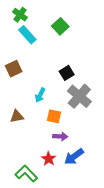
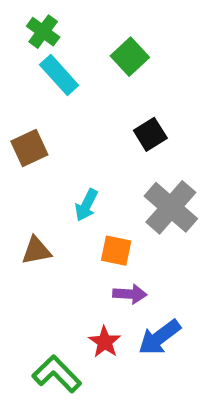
black square: (67, 73) -> (150, 134), moved

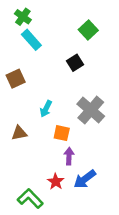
green square: (130, 57) -> (88, 30), moved
black square: (150, 134) -> (75, 63), moved
purple arrow: (130, 294) -> (69, 156), turned -91

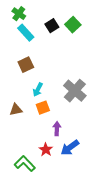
black square: (75, 63) -> (52, 26), moved
brown square: (16, 79) -> (26, 65), moved
orange square: (62, 133) -> (43, 108), moved, turned -32

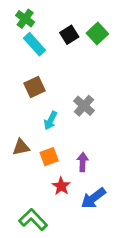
gray cross: (75, 91) -> (84, 106), moved, size x0.7
orange square: (43, 108) -> (49, 157), moved
purple arrow: (57, 129) -> (83, 162), moved
red star: (46, 150) -> (61, 186), moved

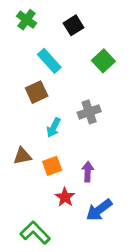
green square: (97, 33) -> (103, 61), moved
black square: (69, 35) -> (73, 25), moved
cyan rectangle: (34, 44) -> (49, 61), moved
gray cross: (84, 106) -> (89, 112), turned 30

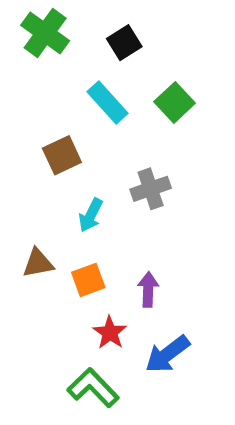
green cross: (27, 20) -> (45, 33), size x1.4
cyan rectangle: (49, 61) -> (107, 102), moved
green L-shape: (35, 233) -> (93, 388), moved

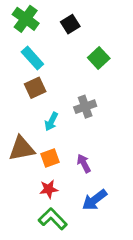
cyan rectangle: (107, 102) -> (32, 58), moved
brown triangle: (38, 263) -> (22, 149), size x1.5
purple arrow: (148, 289) -> (84, 163), turned -30
red star: (110, 333) -> (49, 189), moved, turned 30

